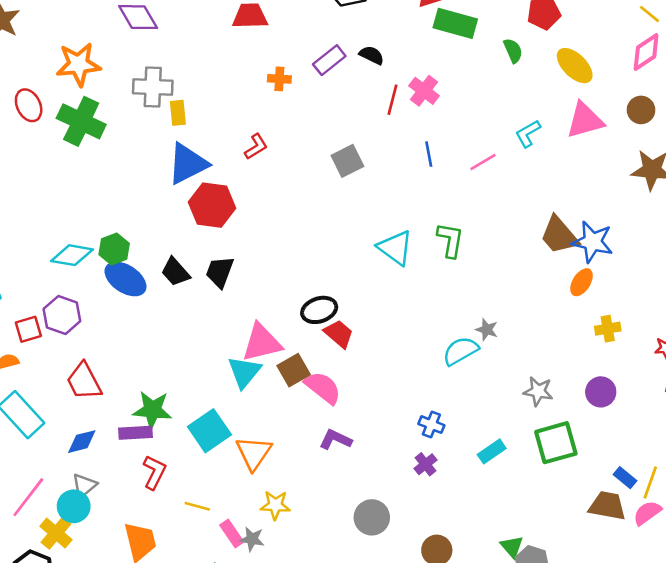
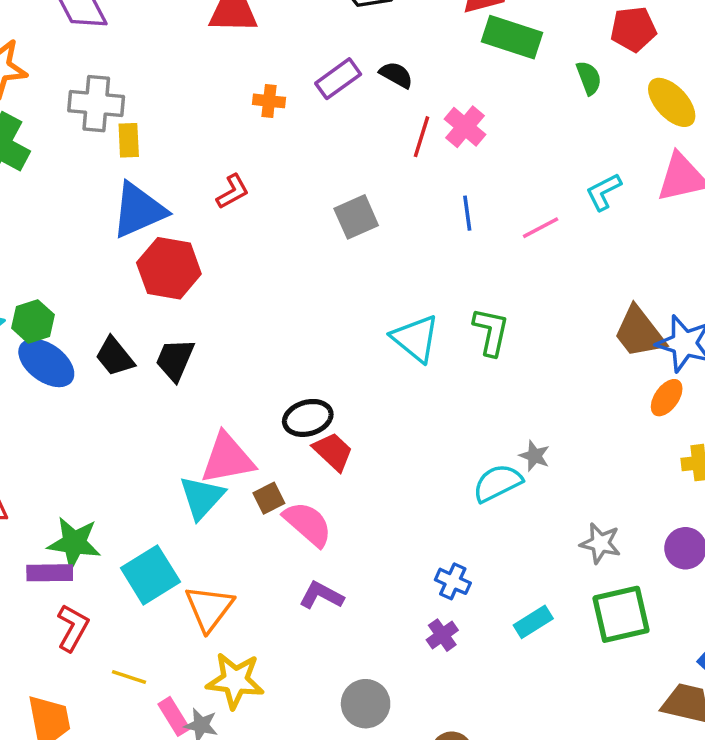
brown square: (294, 370) -> (269, 498), size x0.7
yellow star: (275, 505) -> (235, 681), size x1.4

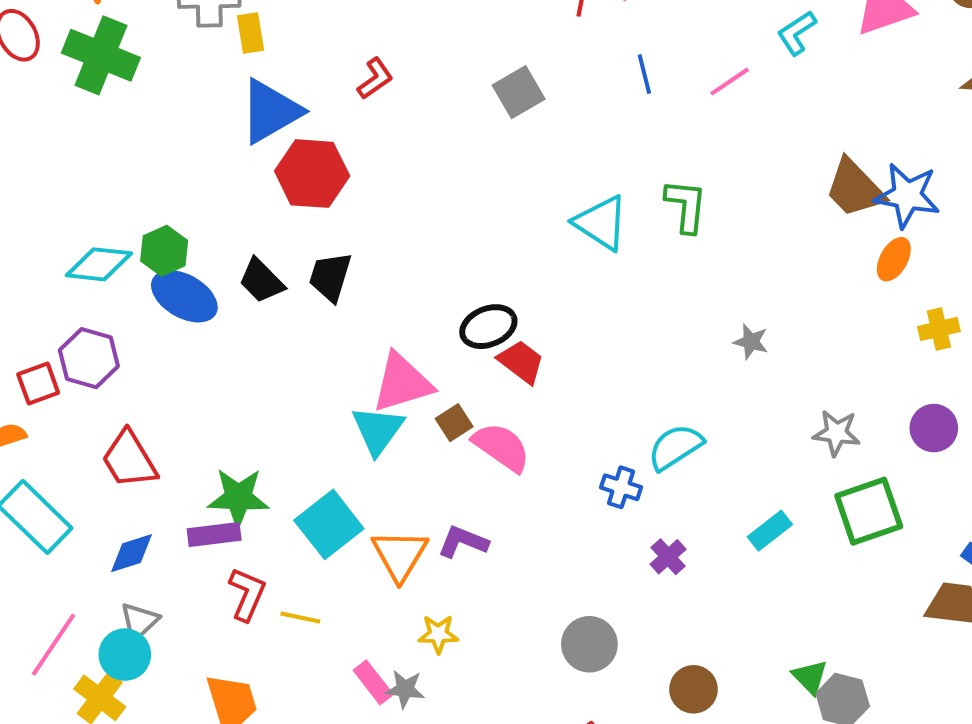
cyan semicircle: (497, 483) -> (675, 447), moved
blue cross: (453, 581) -> (621, 487), moved
purple L-shape: (321, 595) -> (463, 542), moved
yellow line: (129, 677) -> (300, 617), moved
yellow star: (235, 681) -> (438, 634), size x0.6

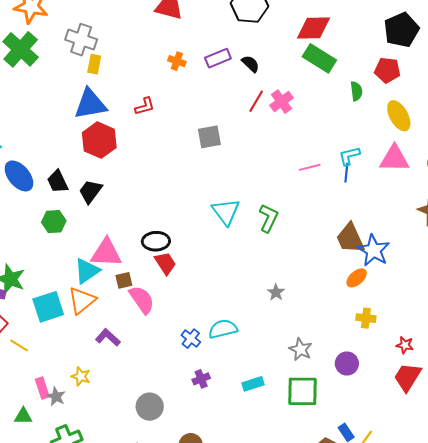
blue line: (644, 74) -> (346, 173), moved
green hexagon: (164, 251) -> (54, 222), moved
orange triangle: (400, 555) -> (82, 300), moved

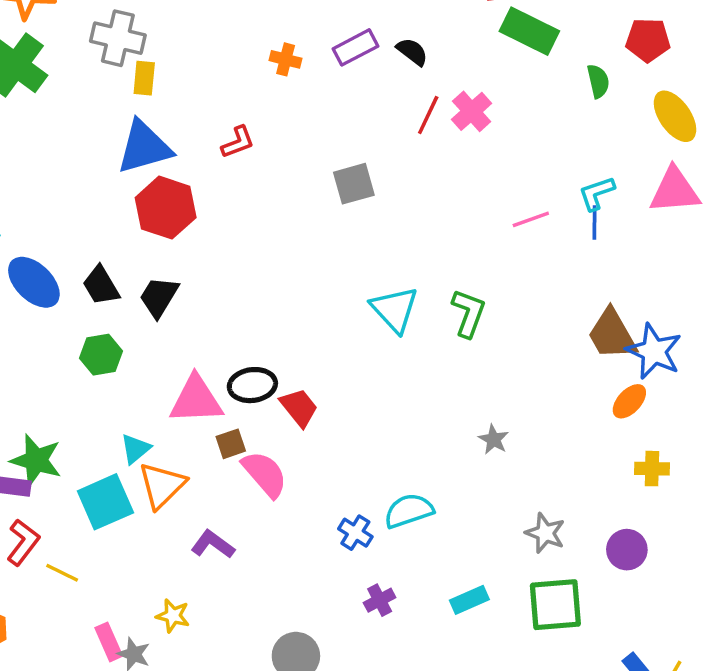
black ellipse: (156, 241) -> (252, 385), moved
cyan triangle: (87, 271) -> (135, 449), moved, size x0.7

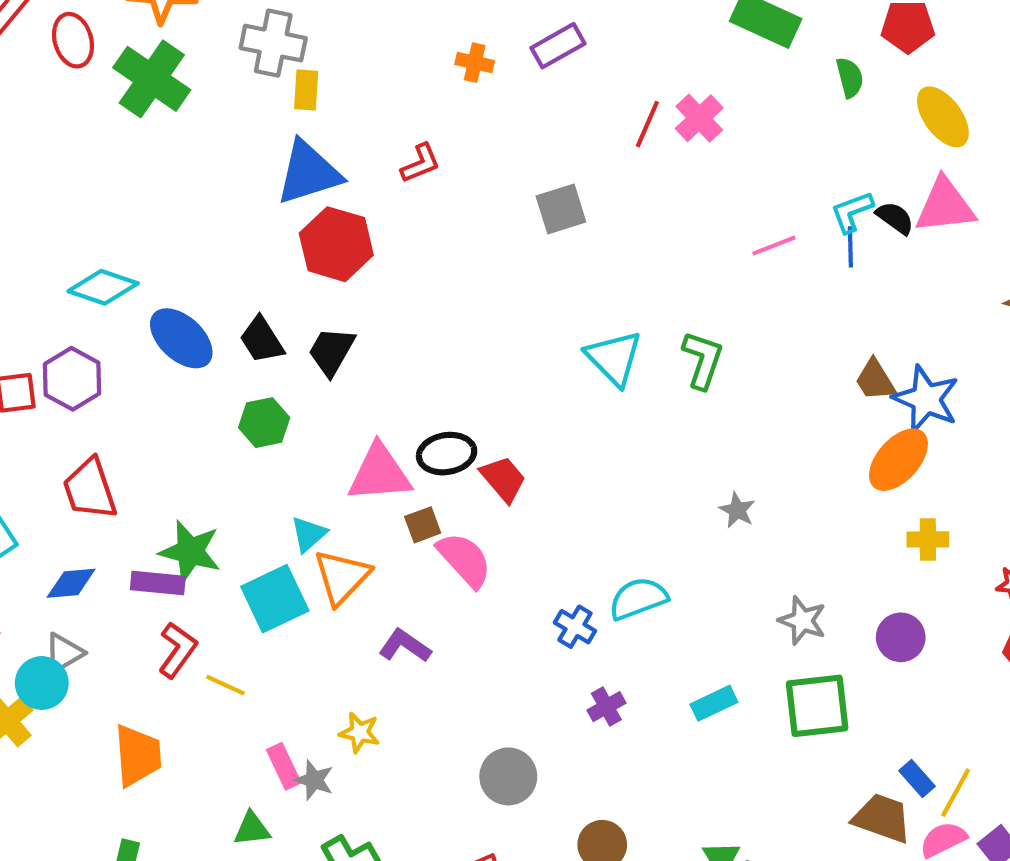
black semicircle: (412, 52) -> (895, 218), moved
brown trapezoid: (612, 334) -> (875, 380), size x0.7
orange ellipse: (629, 401) -> (898, 460), size x1.5

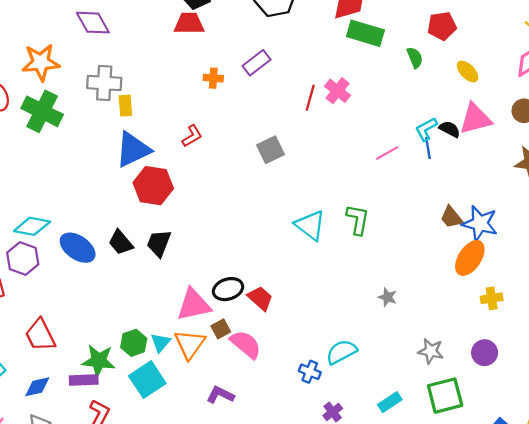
yellow ellipse: (943, 117) -> (468, 71), size x0.7
purple hexagon: (72, 379) -> (23, 259), moved
green hexagon: (264, 423) -> (134, 343), moved
orange triangle: (342, 577) -> (190, 344), moved

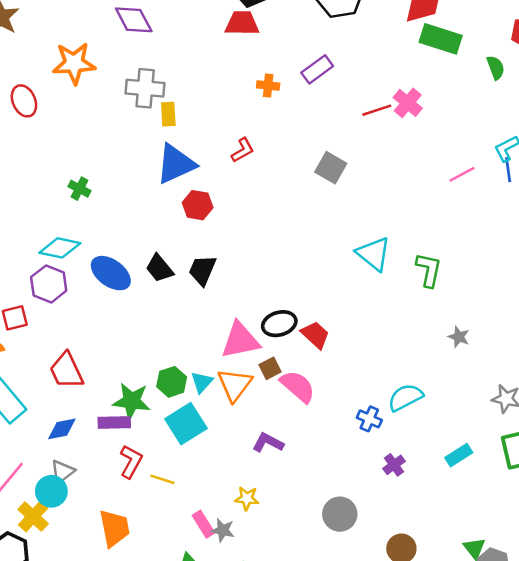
red line: (310, 98) -> (377, 110), turned 55
green cross: (42, 111) -> (79, 189), moved, size x0.5
gray square: (270, 150) -> (331, 168), turned -36
red hexagon: (153, 186) -> (198, 205), size x0.7
green L-shape: (358, 220) -> (429, 270), moved

